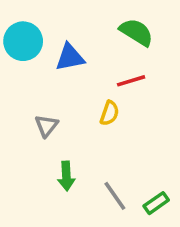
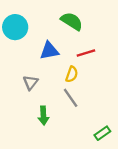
green semicircle: (136, 32) -> (72, 21), moved
blue triangle: (70, 57) -> (49, 51), moved
gray line: (115, 196) -> (71, 98), moved

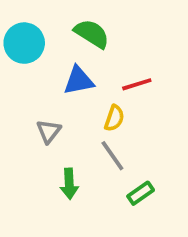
green semicircle: (72, 21) -> (92, 34), moved
green rectangle: (102, 133) -> (141, 193), moved

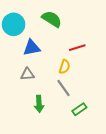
blue triangle: (79, 81) -> (32, 48), moved
gray triangle: (49, 131) -> (27, 74), turned 48

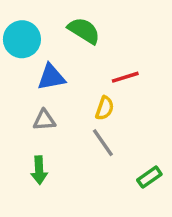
green arrow: (39, 104) -> (39, 170), moved
green rectangle: (79, 109) -> (149, 177), moved

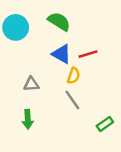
blue triangle: (51, 77) -> (61, 54), moved, turned 40

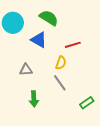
blue triangle: (61, 54) -> (39, 40), moved
green arrow: (28, 119) -> (34, 99), moved

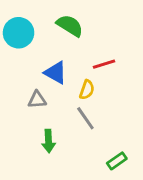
blue triangle: (39, 40) -> (56, 73), moved
green rectangle: (87, 103) -> (117, 161), moved

